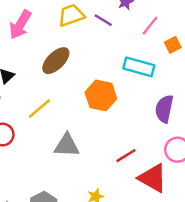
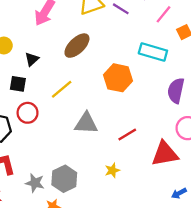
red line: (126, 156) -> (127, 134), moved
red triangle: (153, 178) -> (165, 154), turned -40

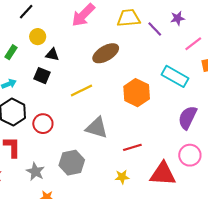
black triangle: (32, 59) -> (52, 55), moved, turned 40
red circle: (28, 113) -> (43, 124), moved
yellow star: (112, 170) -> (122, 177), moved
gray hexagon: (64, 179) -> (72, 163), moved

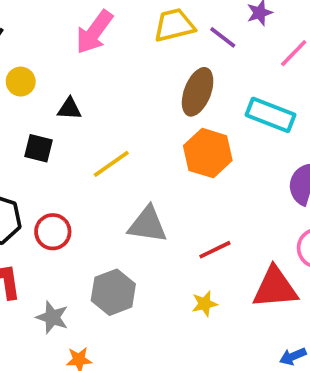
brown ellipse: (106, 53) -> (198, 92), moved, turned -30
black triangle: (52, 55) -> (69, 109), moved

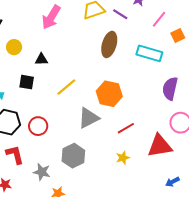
orange hexagon: (208, 153) -> (109, 94), moved
gray triangle: (148, 225) -> (89, 118), turned -30

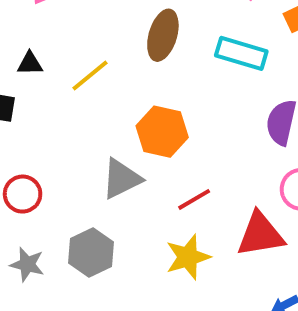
yellow line: (66, 87) -> (90, 76), moved
yellow star: (123, 158) -> (188, 257), size x1.6
gray star: (42, 172) -> (27, 264), moved

